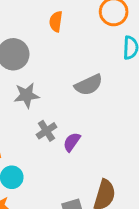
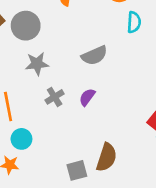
purple semicircle: (72, 142) -> (87, 97), moved

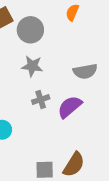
purple semicircle: (87, 97) -> (70, 107), size x1.5

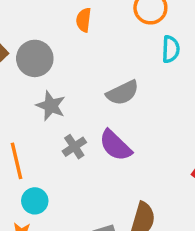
gray star: (32, 66) -> (51, 106), turned 30
purple semicircle: (70, 107) -> (115, 145), turned -80

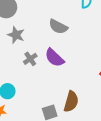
gray semicircle: (123, 93) -> (58, 27), turned 54

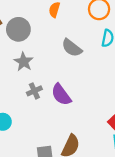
gray semicircle: (58, 27) -> (72, 48), moved

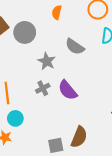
gray star: (24, 62) -> (47, 61), moved

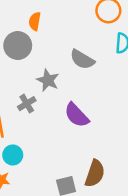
orange semicircle: (57, 12) -> (35, 21), moved
gray cross: (43, 88) -> (27, 104), moved

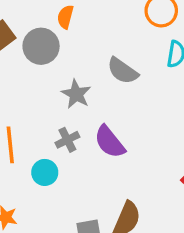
gray cross: (27, 104) -> (67, 140), moved
cyan circle: (13, 155) -> (45, 172), moved

